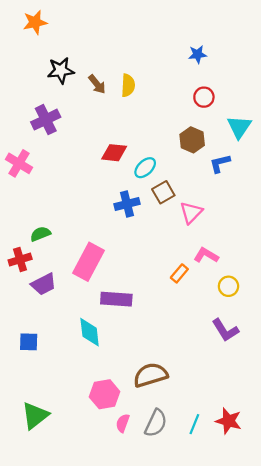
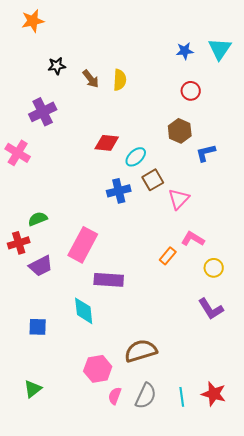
black star: (61, 70) -> (57, 66), size x0.7
cyan triangle: (239, 127) -> (220, 49), moved
blue square: (29, 342) -> (38, 327), moved
green triangle: (35, 416) -> (33, 389), size x0.7
cyan line: (194, 424) -> (182, 397), turned -30

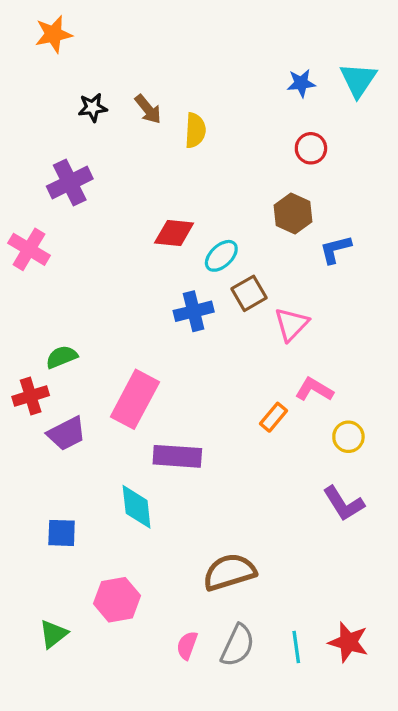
brown arrow: (91, 79) -> (148, 109), moved
pink hexagon: (98, 369) -> (117, 600), moved

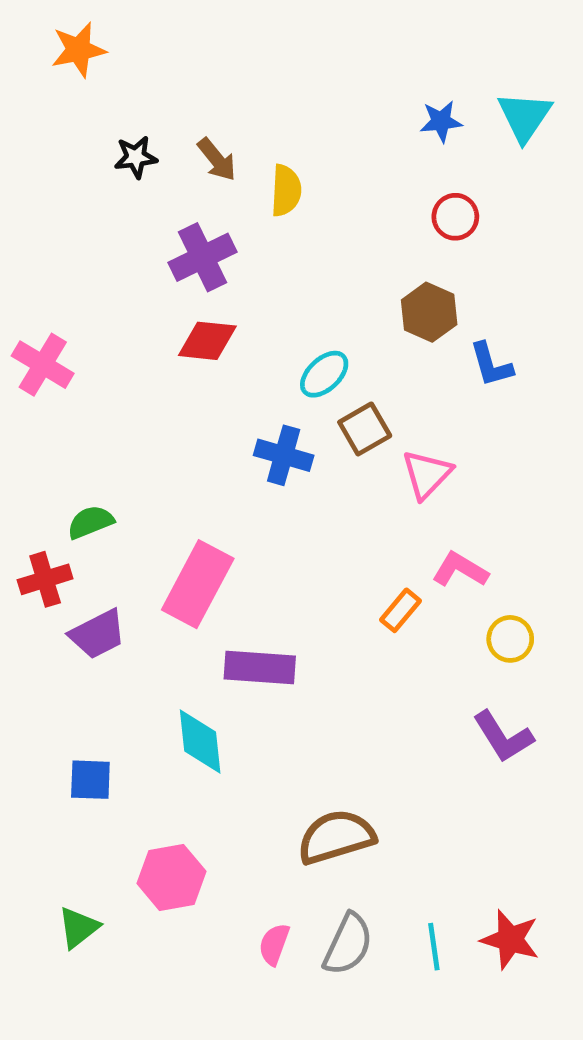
purple cross: (70, 183) -> (203, 257), moved
red diamond: (174, 233) -> (207, 341), moved
blue L-shape: (335, 249) -> (491, 365), turned -92
blue cross: (194, 311) -> (284, 455), turned 30

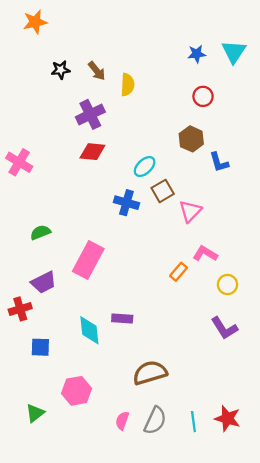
red cross: (45, 579) -> (20, 309), moved
purple rectangle: (260, 668) -> (122, 319), moved, size x0.7

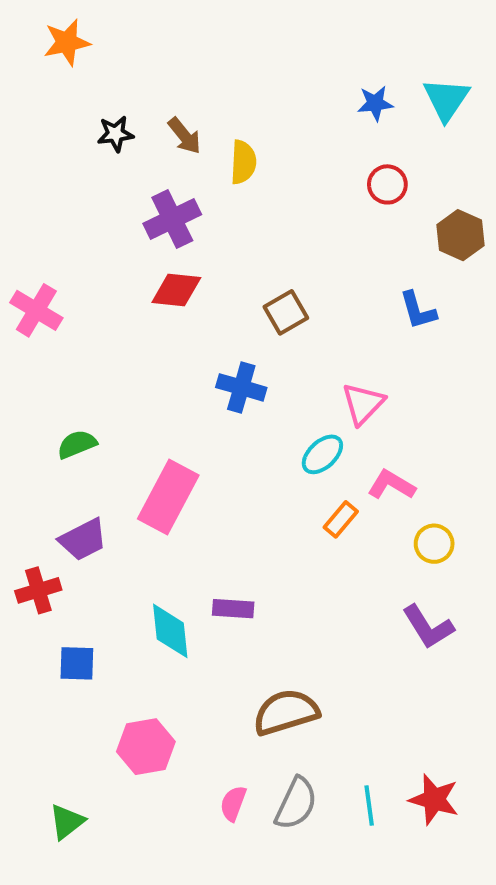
brown hexagon: (191, 139) -> (460, 235), moved
cyan ellipse: (145, 167) -> (322, 454), moved
brown square: (163, 191) -> (286, 312), moved
green triangle: (35, 413) -> (67, 822), moved

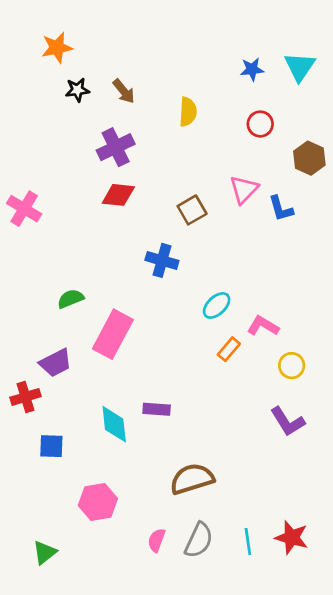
orange star: (67, 42) -> (57, 48), moved
yellow semicircle: (243, 162) -> (188, 112), moved
pink triangle: (363, 404) -> (244, 190), moved
green semicircle: (77, 444) -> (71, 299), moved

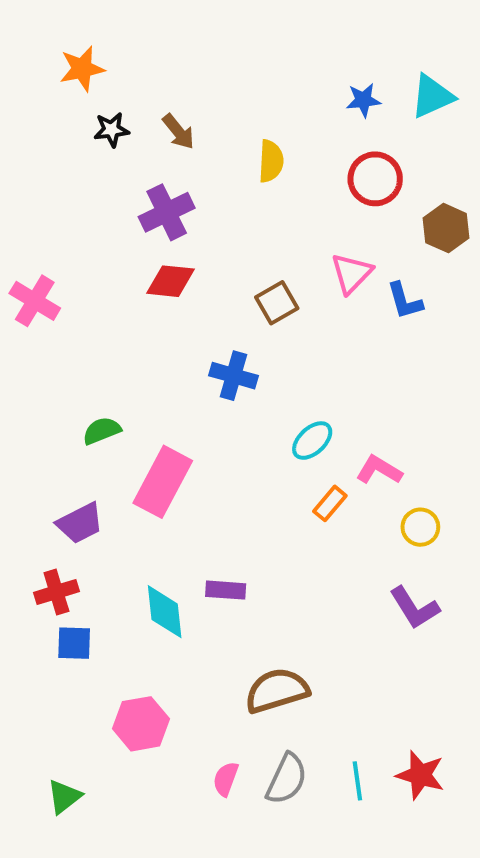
cyan triangle: (300, 67) -> (432, 96), turned 32
red circle: (260, 124) -> (375, 179), size x1.4
red cross: (26, 397) -> (56, 592), moved

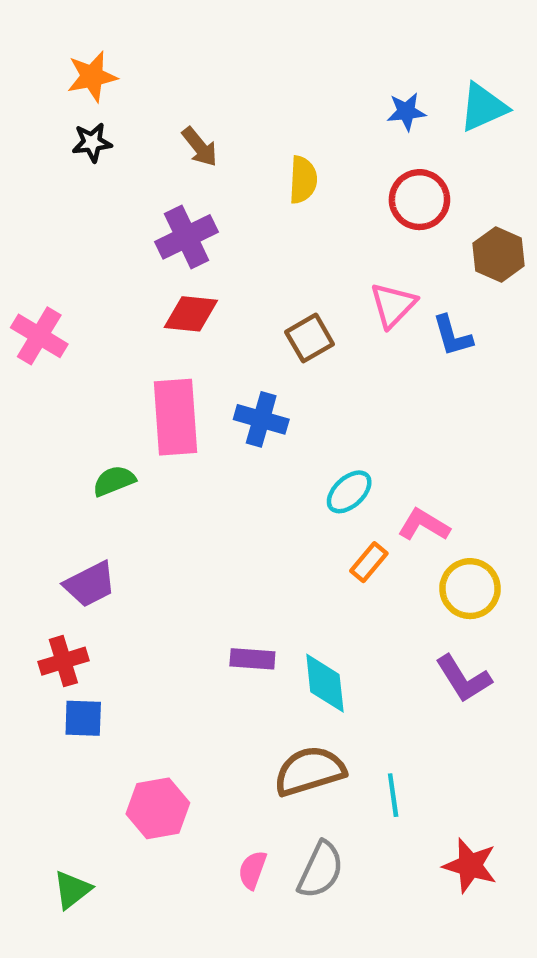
black star: (112, 130) -> (92, 142), moved
pink rectangle: (163, 482) -> (176, 417), moved, turned -32
yellow circle: (420, 527) -> (470, 589), size x1.4
cyan diamond: (165, 612) -> (325, 683), moved
cyan line: (357, 781) -> (393, 795), moved

